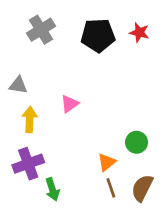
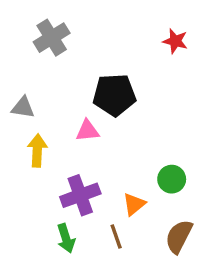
black pentagon: (98, 35) -> (114, 95), moved
pink triangle: (70, 104) -> (87, 131), turned 30
purple cross: (28, 164) -> (80, 195), moved
brown line: (111, 188) -> (116, 236), moved

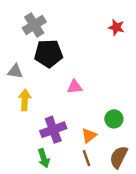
black pentagon: (114, 95) -> (48, 54), moved
pink triangle: (87, 131) -> (75, 87), moved
brown line: (116, 236) -> (87, 158), moved

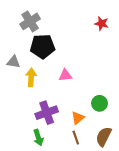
yellow arrow: (25, 100) -> (31, 77), moved

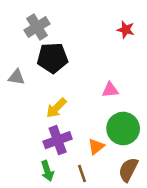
pink triangle: (65, 75) -> (110, 90), moved
yellow arrow: (31, 77) -> (56, 108), moved, turned -138
green circle: (100, 103) -> (123, 129), size x1.6
brown line: (76, 138) -> (82, 173), moved

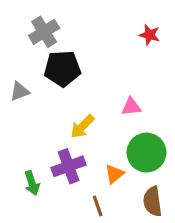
gray triangle: (16, 77) -> (20, 91), turned -30
yellow arrow: (56, 108) -> (82, 127), moved
brown semicircle: (128, 170) -> (153, 201), turned -35
green arrow: (47, 171) -> (32, 183), moved

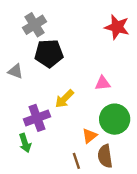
red star: (150, 35) -> (117, 27), size x1.5
gray triangle: (20, 91) -> (15, 71), turned 42
purple cross: (69, 166) -> (37, 118), moved
brown semicircle: (153, 201) -> (105, 156), moved

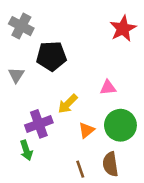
gray cross: (35, 25) -> (21, 26), moved, turned -30
red star: (117, 27) -> (123, 29), turned 30
gray triangle: (15, 71) -> (16, 75), turned 42
orange triangle: (90, 136) -> (87, 130), moved

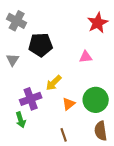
pink triangle: (108, 88) -> (86, 57), moved
brown semicircle: (110, 164) -> (101, 131), moved

